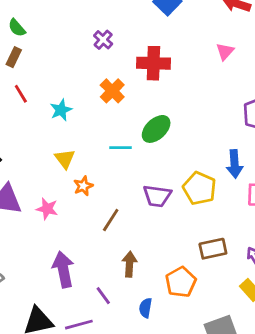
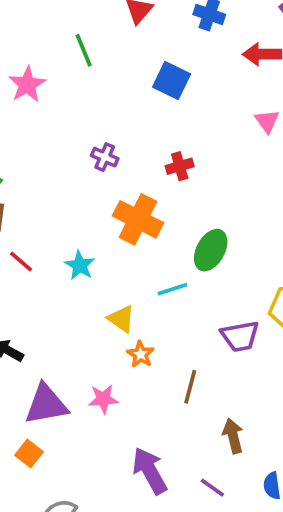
red cross: (153, 63) -> (180, 166), size x0.6
orange cross: (112, 91) -> (138, 219), size x1.4
yellow triangle: (65, 159) -> (121, 319), moved

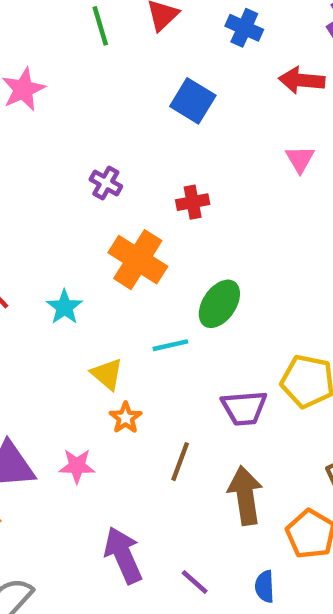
green line: (84, 50) -> (100, 26), moved
brown arrow: (233, 436) -> (245, 496), moved, size x1.4

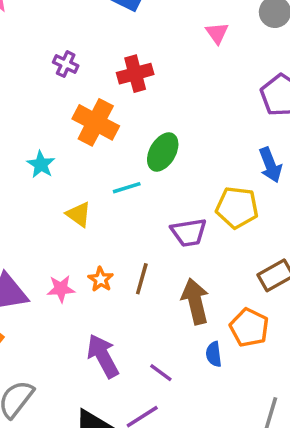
red cross: (193, 202) -> (135, 74), size x1.4
orange star: (126, 418) -> (101, 279), moved
blue semicircle: (265, 587) -> (214, 354), moved

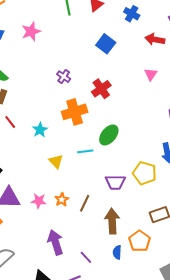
red cross: (135, 74) -> (101, 89), turned -30
orange cross: (96, 122) -> (75, 112), turned 35

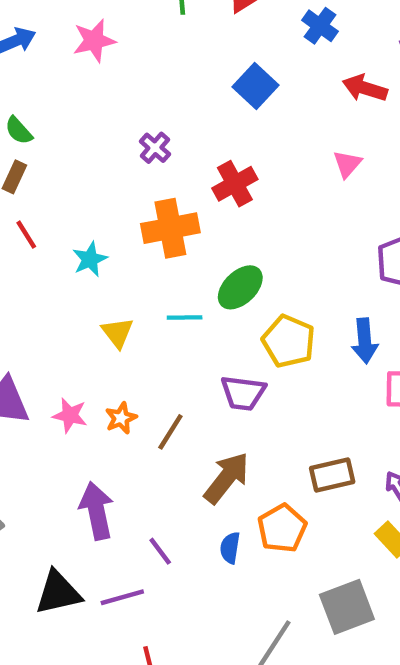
yellow pentagon: (145, 173) -> (289, 341), moved
brown arrow: (112, 221) -> (227, 478), turned 35

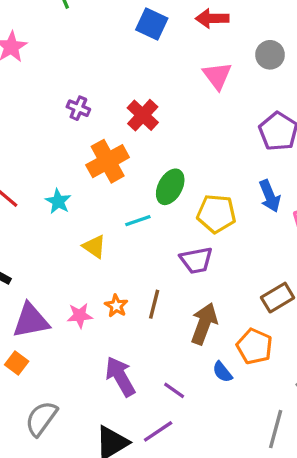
blue square: (255, 86) -> (152, 24), moved
pink triangle: (347, 164) -> (217, 76), size x1.4
blue semicircle: (230, 548) -> (222, 372), turned -30

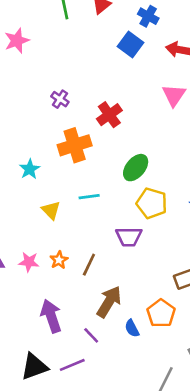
green ellipse: (170, 187) -> (136, 168), moved
brown arrow: (204, 324) -> (109, 302), moved

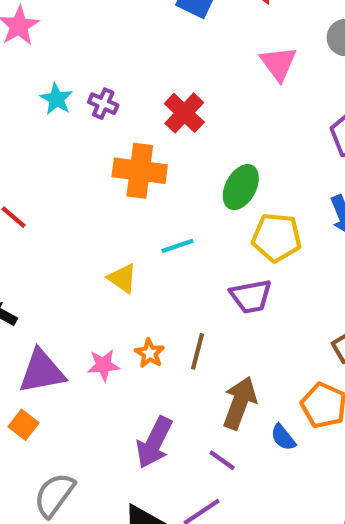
orange cross: (75, 145) -> (140, 171), turned 36
cyan star: (30, 169) -> (56, 99), moved
purple arrow: (51, 316) -> (154, 442), turned -124

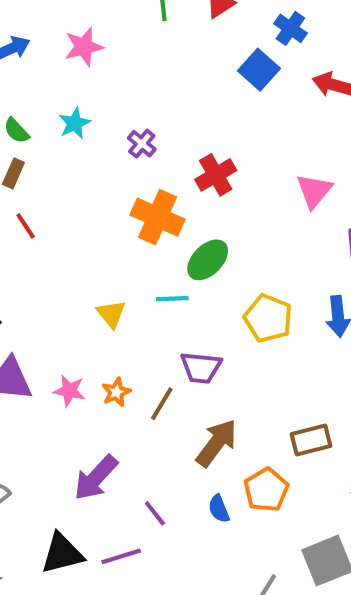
pink triangle: (279, 63) -> (314, 191), moved
cyan star: (56, 99) -> (75, 123), moved
green ellipse: (241, 187) -> (208, 260), moved
purple trapezoid: (251, 296) -> (201, 368), moved
brown arrow: (240, 403) -> (216, 443), moved

